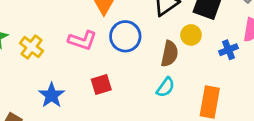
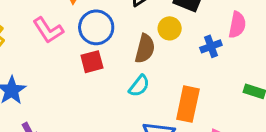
pink L-shape: (82, 40) -> (48, 30), turned 36
red square: (101, 85) -> (92, 62), moved

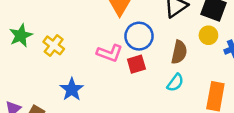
yellow circle: (170, 28) -> (208, 35), moved
pink L-shape: (48, 30) -> (110, 53), moved, turned -35

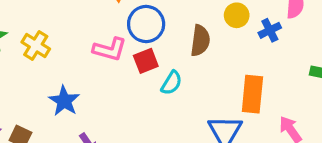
cyan semicircle: (175, 83) -> (172, 83), moved

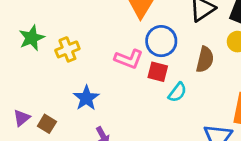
yellow cross: (36, 45) -> (67, 49), turned 30
red square: (146, 61) -> (158, 72), turned 30

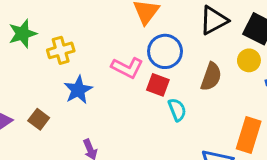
cyan semicircle: (177, 92) -> (177, 110), turned -65
blue star: (86, 98) -> (78, 90), moved
brown square: (47, 124) -> (39, 119), moved

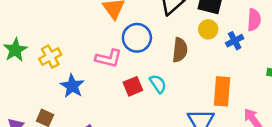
red square: (158, 85) -> (133, 86), moved, turned -30

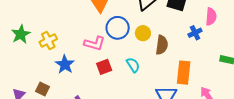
yellow circle: (208, 29) -> (143, 33), moved
brown semicircle: (180, 50) -> (162, 45), moved
red square: (133, 86) -> (104, 67), moved

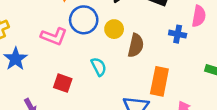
blue cross: (195, 33) -> (178, 34), turned 32
red square: (104, 67) -> (63, 83), moved, turned 35

